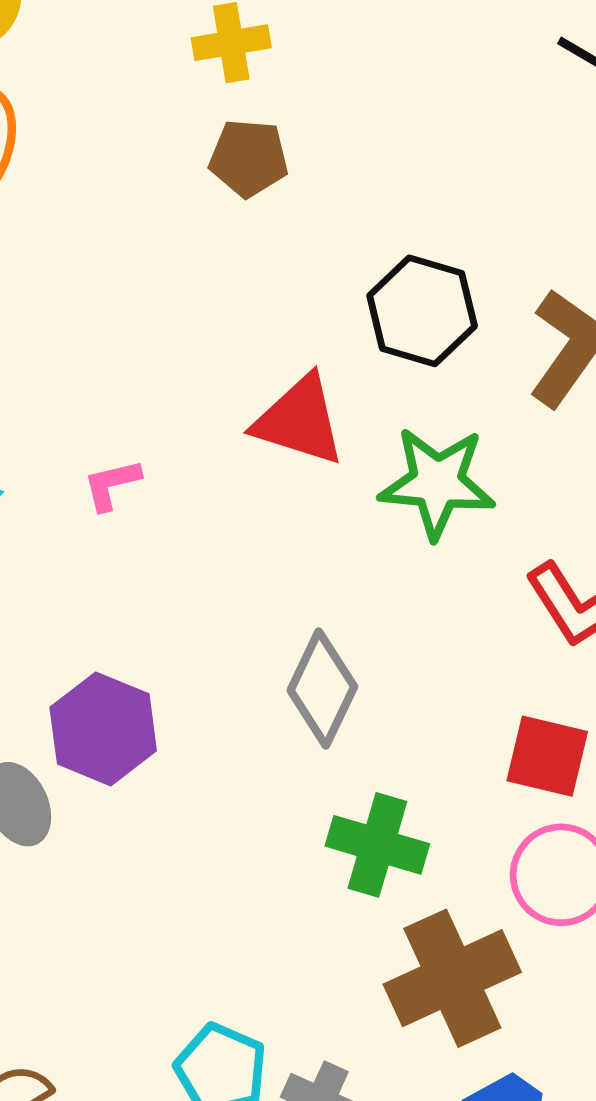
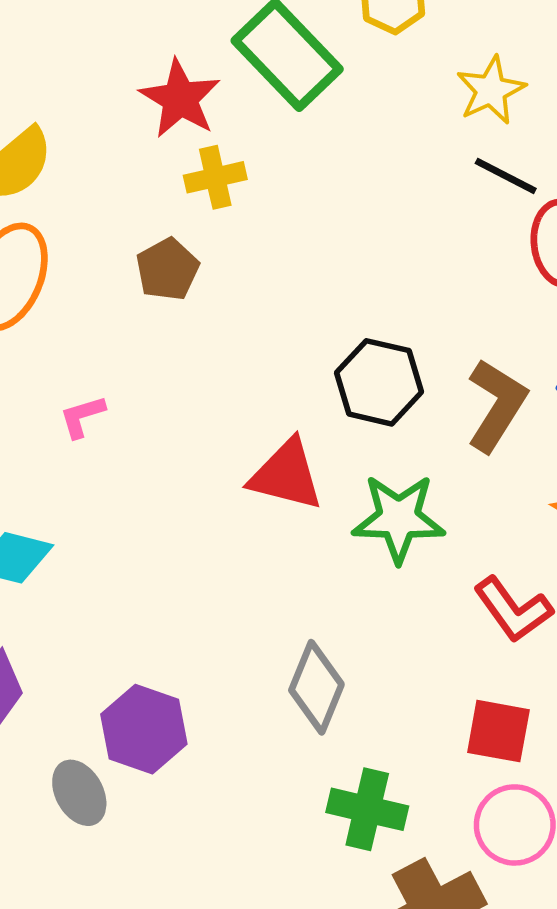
brown pentagon: (249, 158) -> (167, 269), moved, turned -30
pink L-shape: (112, 484) -> (82, 416), moved

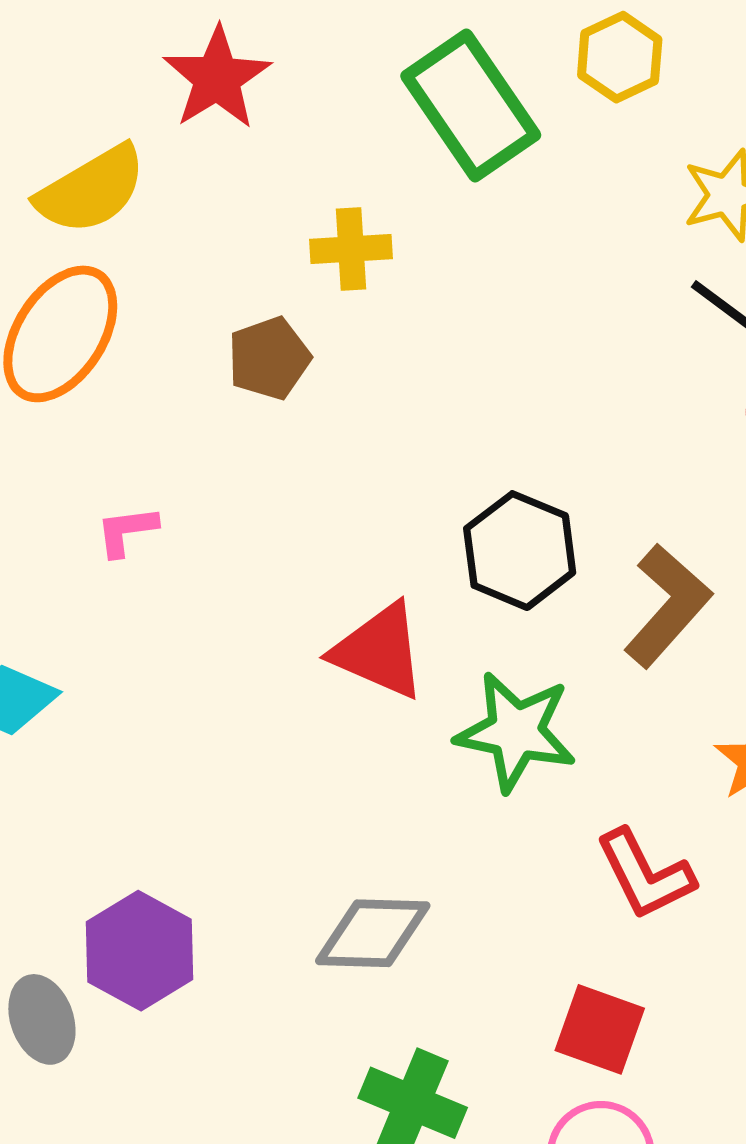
red star: (180, 99) -> (217, 78), moved
gray diamond: (316, 687) -> (373, 933), turned 60

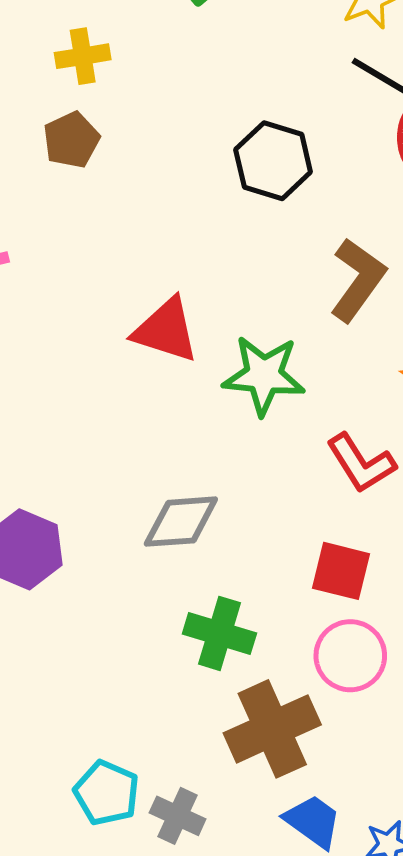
yellow cross: (351, 249) -> (83, 56), moved
black hexagon: (520, 551) -> (273, 161), moved

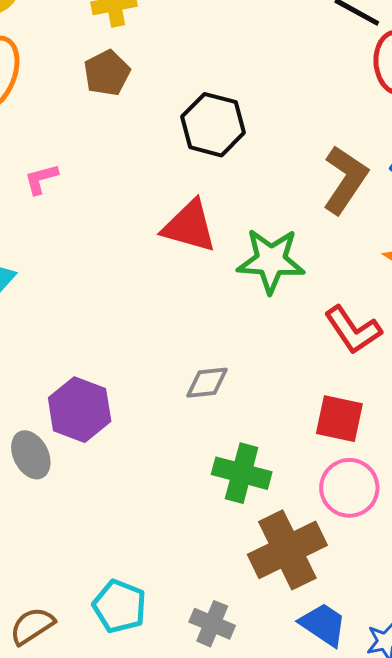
black hexagon: (273, 161) -> (213, 125), moved
gray diamond: (181, 522) -> (207, 383), size x0.7
cyan pentagon: (107, 793) -> (119, 606), moved

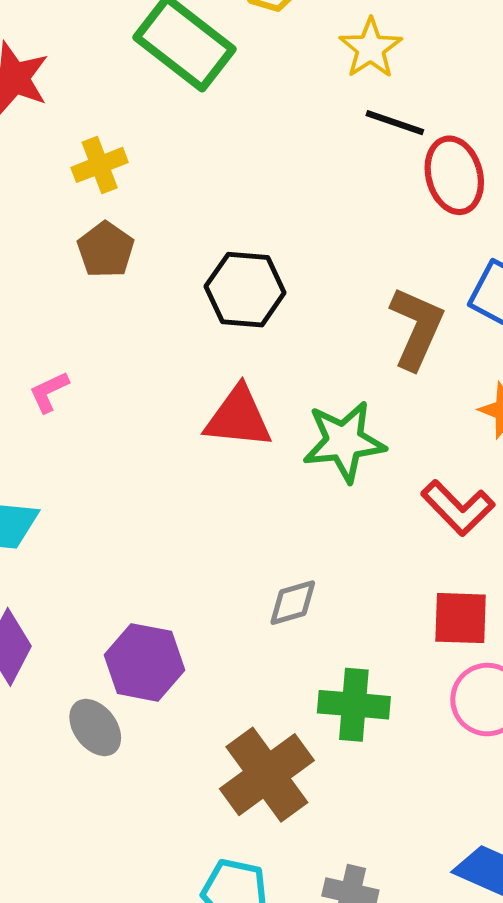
brown cross: (287, 550) -> (267, 775), moved

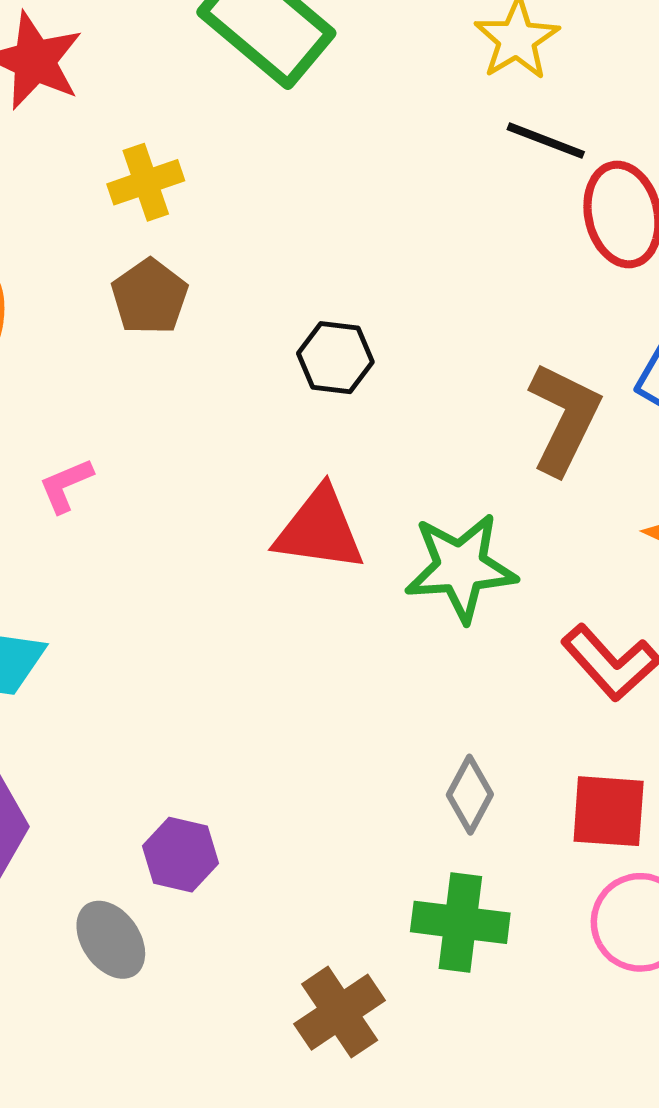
black hexagon: (245, 290) -> (335, 358), size x0.7
gray diamond: (293, 603) -> (470, 795), moved, turned -48
purple hexagon: (144, 662) -> (181, 855), size x0.7
brown cross: (267, 775) -> (340, 1012), size x0.7

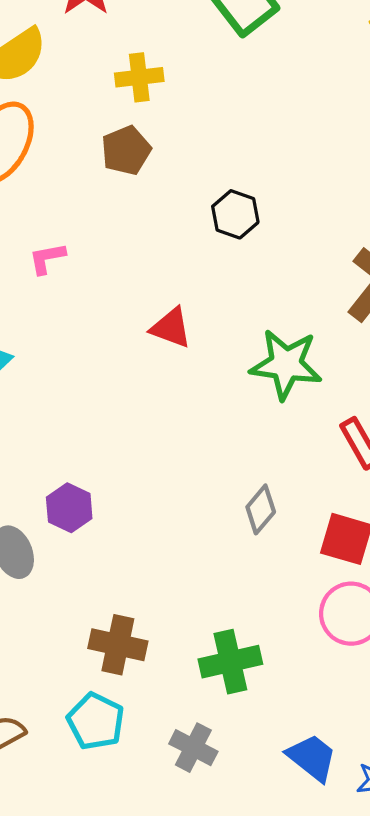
red triangle: (319, 530) -> (171, 328), moved, size x0.7
green cross: (460, 922) -> (230, 662), moved, turned -32
brown cross: (340, 1012) -> (118, 645), moved, turned 34

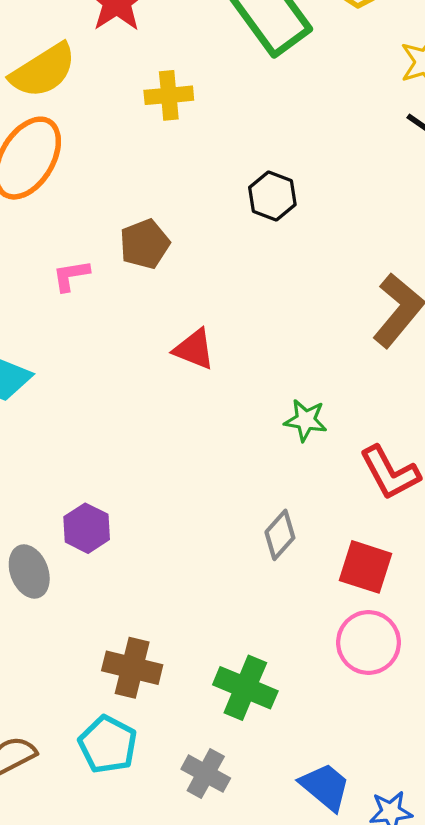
brown pentagon: (126, 150) -> (145, 244), moved
black hexagon: (235, 214) -> (272, 196), moved
green star: (286, 364) -> (306, 420), moved, size x0.6
green cross: (230, 662) -> (245, 688), turned 34

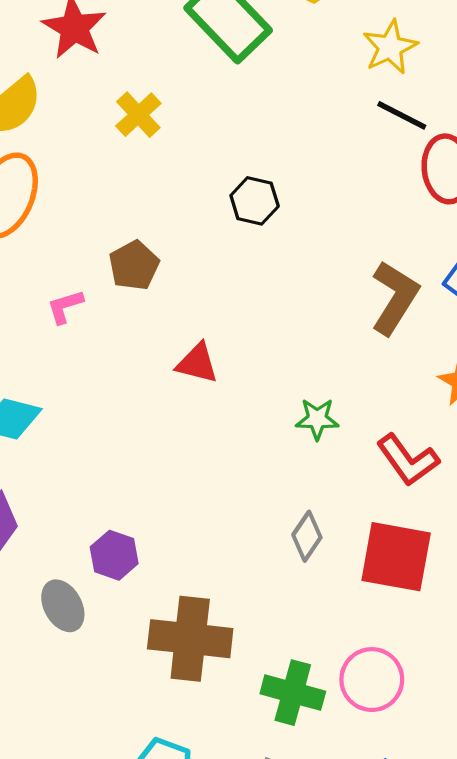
yellow cross: (169, 95) -> (138, 115), turned -30
red square: (366, 567) -> (396, 557), size x1.4
pink circle: (369, 642) -> (372, 680), moved
brown cross: (132, 668) -> (190, 639), moved, size x1.4

